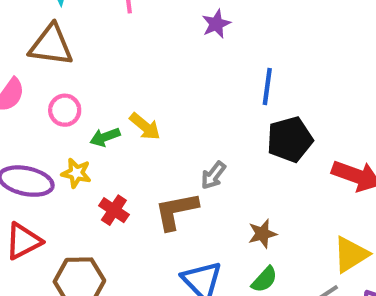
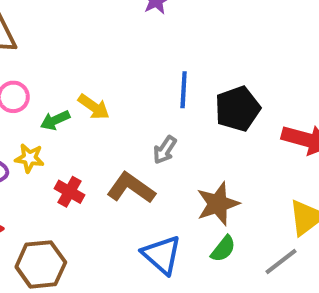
blue line: (267, 87) -> (184, 90), moved
brown L-shape: (176, 211) -> (131, 188), turned 51
brown star: (262, 234) -> (218, 204), size x1.5

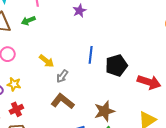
green arrow: (55, 120) -> (28, 21), moved
gray arrow: (165, 150) -> (62, 76), moved
red cross: (70, 192) -> (16, 109), moved, turned 32

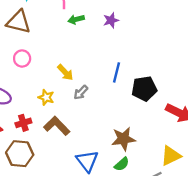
green arrow: (28, 21) -> (76, 19), moved
yellow star: (14, 84) -> (46, 97), moved
brown L-shape: (63, 101) -> (57, 126), moved

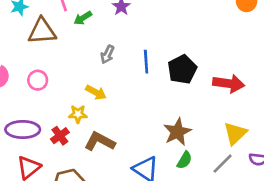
brown triangle: (19, 22) -> (42, 31), moved
yellow arrow: (65, 72) -> (96, 92), moved
gray arrow: (81, 92) -> (107, 54), moved
red cross: (23, 123) -> (60, 136), moved

